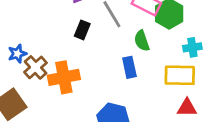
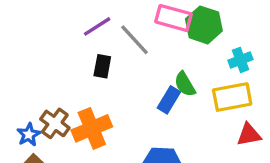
green semicircle: (142, 41) -> (185, 84), moved
blue star: (17, 54) -> (29, 135), moved
blue rectangle: (129, 67) -> (169, 100), turned 55

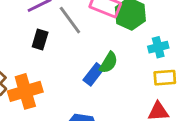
green semicircle: (185, 84) -> (109, 63), turned -125
yellow rectangle: (232, 97) -> (165, 78), moved, size x0.7

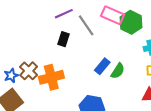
green semicircle: (109, 63) -> (118, 71), moved

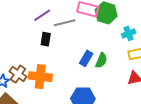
gray line: (86, 25) -> (65, 23), turned -60
orange cross: (51, 77) -> (40, 77), turned 30

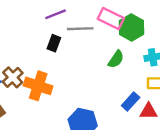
blue rectangle: (86, 58) -> (131, 101), moved
green semicircle: (101, 60) -> (116, 59), moved

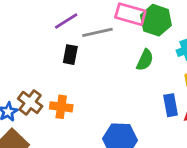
orange cross: (38, 86) -> (61, 107), size x0.7
blue rectangle: (131, 101) -> (171, 105), turned -42

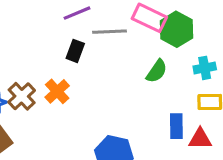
orange cross: (61, 107) -> (57, 91), moved, turned 30

